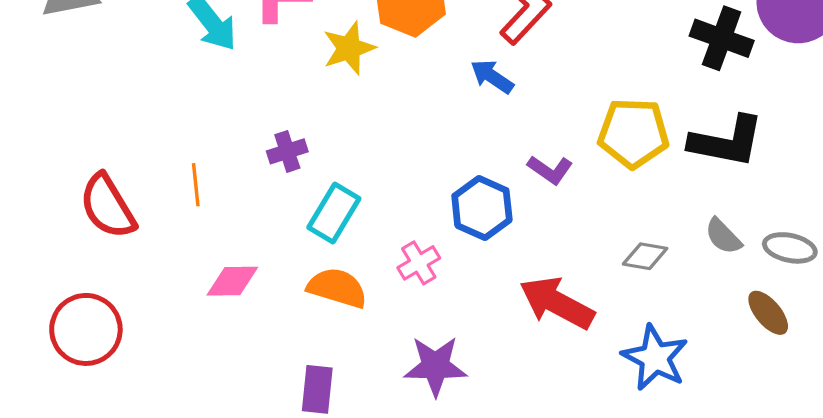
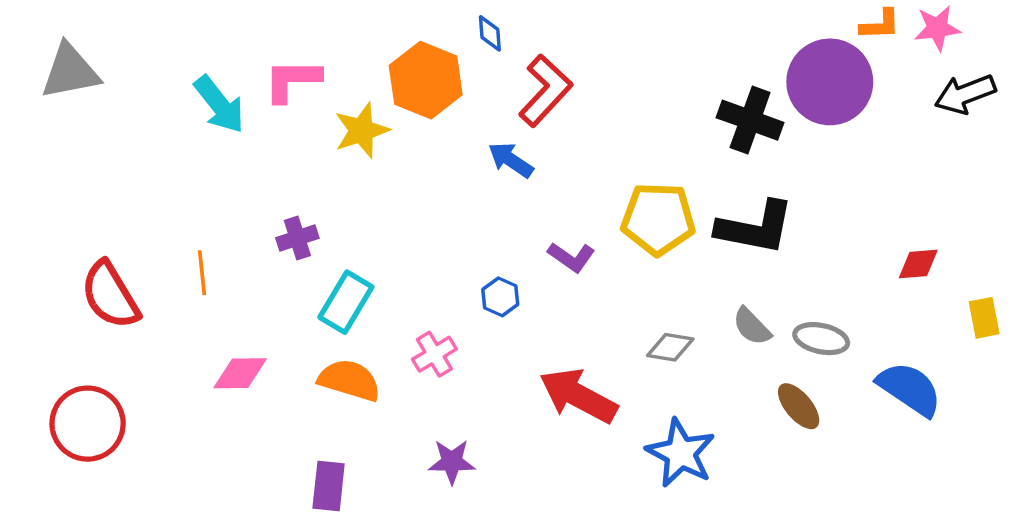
blue hexagon: (482, 208) -> (500, 297), size x0.6
purple star: (435, 366) -> (452, 462), size x0.7

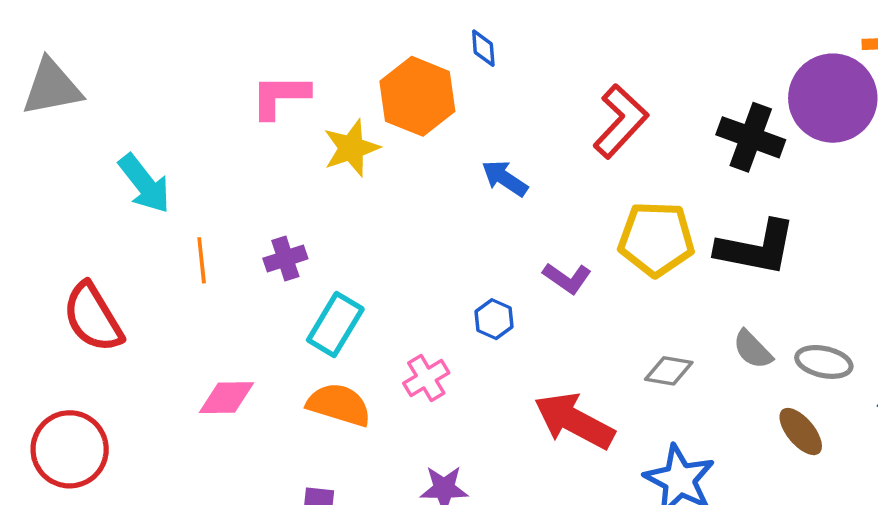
red L-shape: (545, 91) -> (621, 121), moved
cyan arrow: (219, 104) -> (145, 184), moved
orange line: (202, 273) -> (202, 260), moved

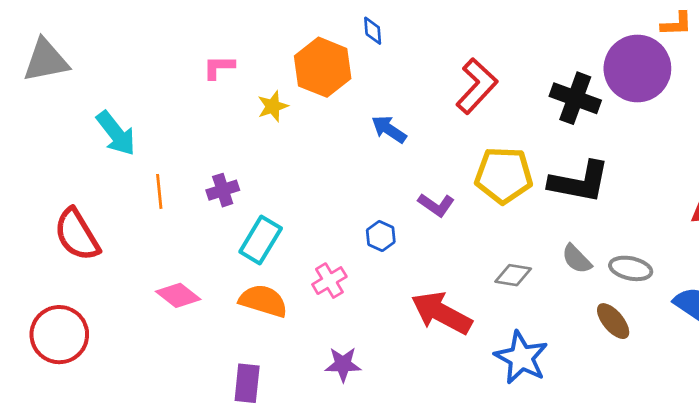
pink L-shape: (280, 96) -> (219, 67), size x0.7
yellow star: (351, 148) -> (273, 106), size x0.7
pink diamond: (227, 398) -> (178, 295), turned 39

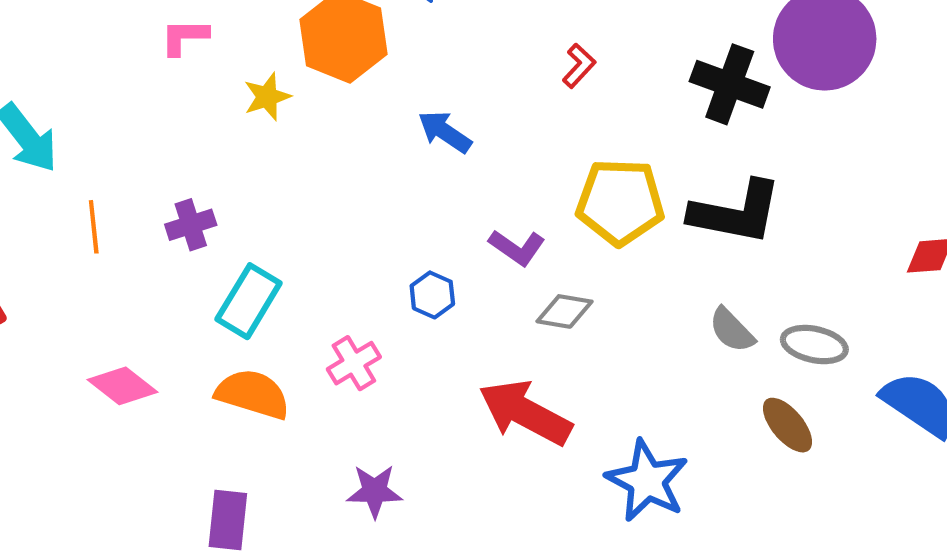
red L-shape: (477, 86) -> (579, 66), size x0.5
gray diamond: (513, 275) -> (564, 311), moved

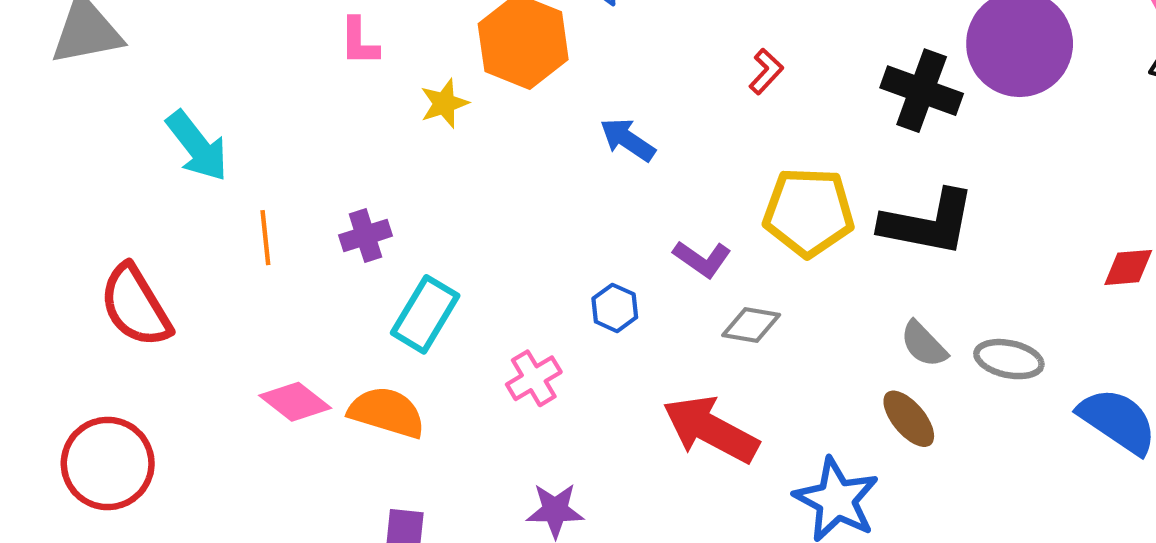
pink L-shape: (185, 37) -> (359, 42), turned -90
orange semicircle: (253, 394) -> (387, 412), moved
brown ellipse: (787, 425) -> (909, 419), moved

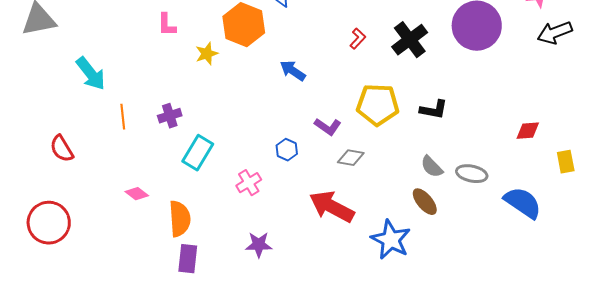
black cross: (922, 91) -> (410, 40), moved, turned 33
black L-shape: (928, 223) -> (434, 110), size x0.6
red semicircle: (135, 306) -> (62, 149), size x0.7
pink diamond: (295, 402) -> (137, 194), size x0.7
orange semicircle: (387, 412) -> (180, 219), moved, turned 69

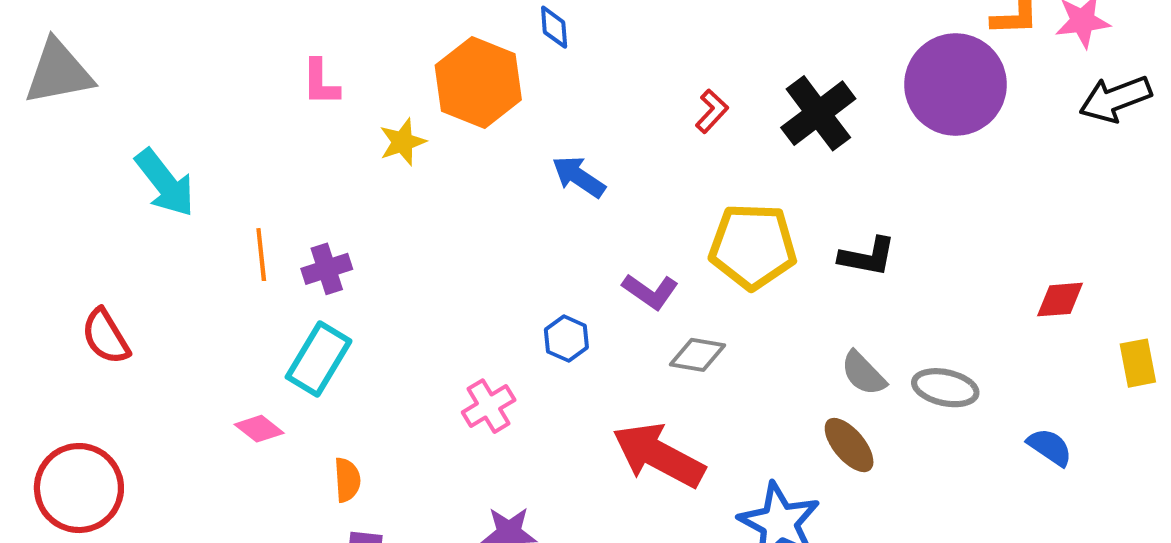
orange line: (123, 117) -> (261, 255), moved
cyan rectangle: (198, 153) -> (319, 359), moved
blue semicircle: (523, 203) -> (1050, 447), size x0.6
orange semicircle: (180, 219) -> (347, 480), size x0.6

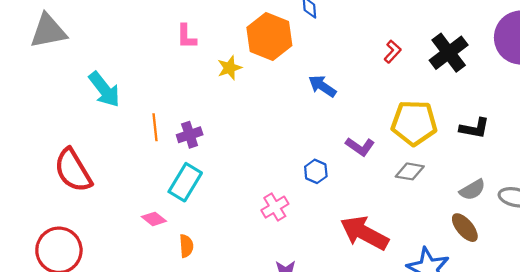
red semicircle: (106, 336) -> (73, 170), size x1.5
gray diamond: (697, 355) -> (410, 171), moved
gray semicircle: (863, 373) -> (472, 190), turned -76
orange semicircle: (347, 480) -> (186, 246), moved

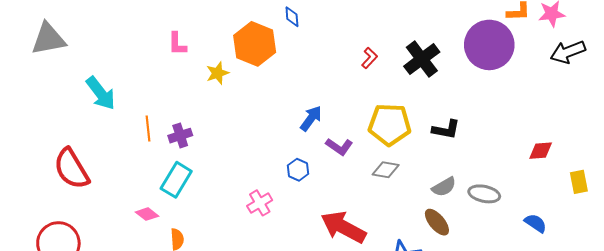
blue arrow: (322, 86) -> (311, 118), moved, turned 92

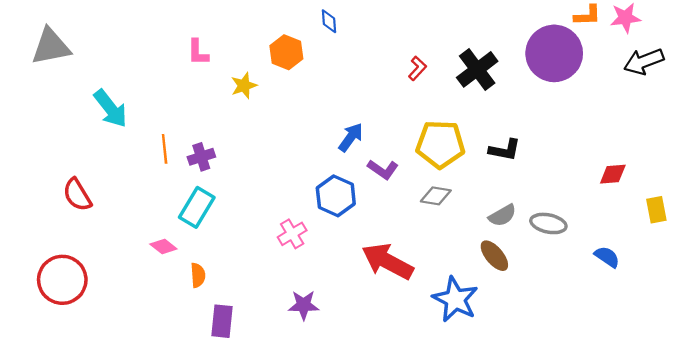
orange hexagon: (255, 44) -> (286, 52), size x0.7
red semicircle: (71, 169) -> (77, 195), size x0.7
blue hexagon: (298, 170) -> (336, 196), size x1.6

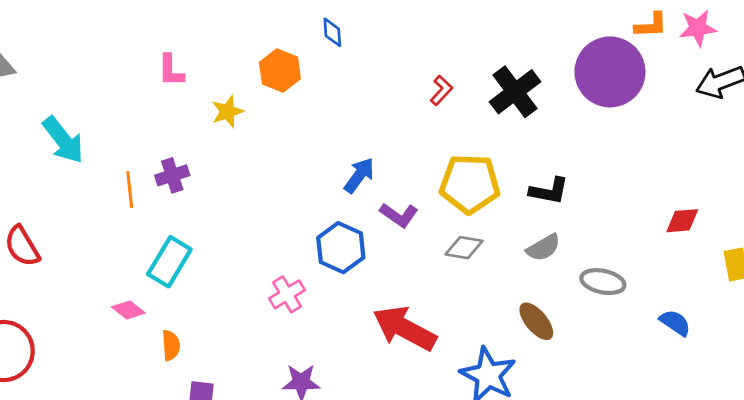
purple cross: (201, 157) -> (172, 175), moved
gray semicircle: (502, 215) -> (543, 248), moved

